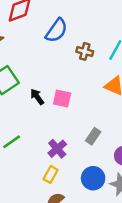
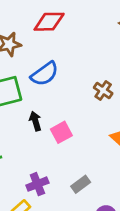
blue semicircle: (56, 30) -> (45, 74), moved
pink square: (62, 99) -> (61, 132), turned 30

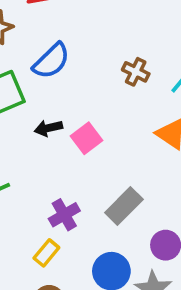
black arrow: (35, 121) -> (48, 128), turned -78
gray rectangle: (81, 184) -> (124, 206), size x1.4

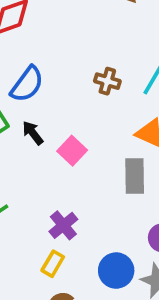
black arrow: (48, 128) -> (33, 133), moved, turned 75
gray rectangle: (124, 206) -> (135, 176), moved, turned -36

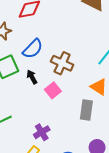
brown cross: (107, 81) -> (62, 63), moved, size x1.5

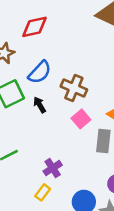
pink square: (53, 90) -> (81, 119), moved

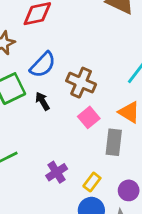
yellow rectangle: (43, 192) -> (92, 182), moved

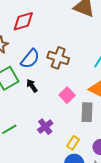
brown cross: (81, 83) -> (58, 58), moved
purple cross: (57, 172) -> (45, 127), moved

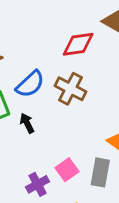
red diamond: (23, 21) -> (78, 44), moved
pink square: (67, 95) -> (67, 170), moved

